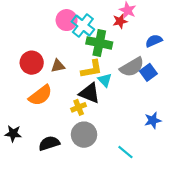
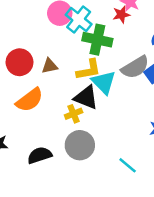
cyan triangle: (105, 80) -> (104, 82), size x1.5

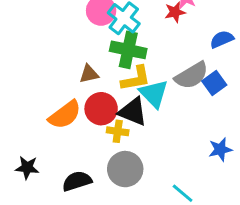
green cross: (97, 40) -> (128, 50), moved
red circle: (20, 62) -> (101, 109), moved
yellow cross: (74, 114) -> (118, 131), turned 30

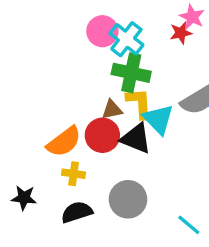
brown triangle: (89, 74) -> (112, 110), moved
yellow L-shape: (136, 79) -> (139, 103), turned -84
yellow cross: (118, 131) -> (74, 174), moved

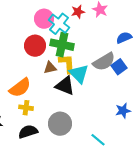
red star: (181, 33) -> (78, 12), moved
red circle: (102, 135) -> (35, 46), moved

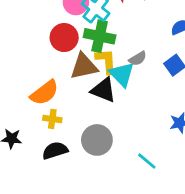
gray semicircle: (104, 62) -> (138, 59), moved, size x0.6
brown triangle: (50, 68) -> (84, 66), size x1.6

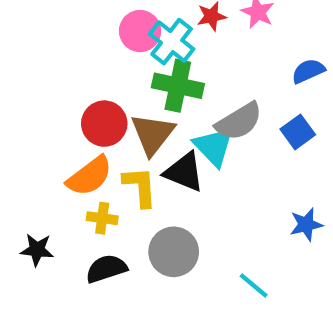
red circle: (64, 38) -> (104, 124), moved
gray semicircle: (138, 59) -> (239, 121), size x1.6
yellow L-shape: (106, 61) -> (140, 187), moved
brown triangle: (84, 66) -> (153, 134), turned -40

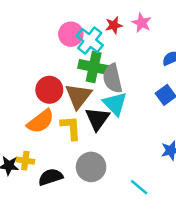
gray semicircle: (239, 121) -> (113, 78), moved, turned 108
black triangle: (184, 172) -> (97, 119), turned 44
yellow cross: (102, 218) -> (25, 161), moved

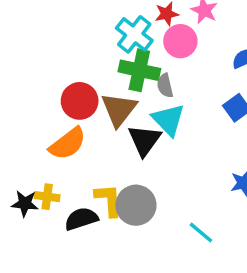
pink circle: (71, 34) -> (180, 41), moved
gray semicircle: (113, 78) -> (165, 86), size x0.6
yellow L-shape: (71, 128) -> (109, 200), moved

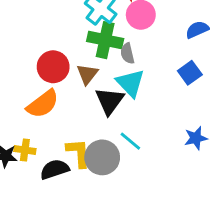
brown triangle: (119, 109) -> (87, 74), size x0.7
cyan line: (201, 233) -> (130, 141), moved

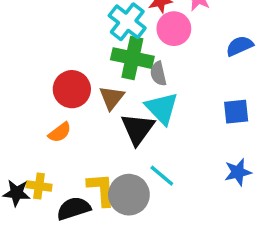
blue square: (190, 73) -> (236, 112), moved, turned 30
orange semicircle: (43, 104) -> (60, 132), size x0.6

